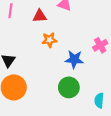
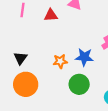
orange star: (49, 40) -> (60, 61), moved

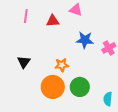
blue star: (84, 57) -> (85, 40), moved
orange circle: (26, 84) -> (53, 87), moved

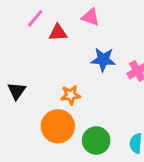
pink line: (26, 16) -> (35, 18), moved, turned 32
green circle: (80, 87) -> (96, 140), moved

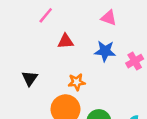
pink triangle: (90, 17) -> (109, 18), moved
red triangle: (58, 33) -> (65, 41), moved

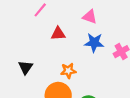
pink triangle: (109, 18) -> (90, 17), moved

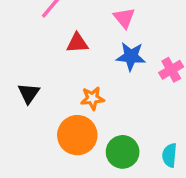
pink triangle: (90, 17) -> (124, 18), turned 32

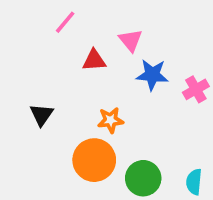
pink triangle: (124, 18) -> (130, 40), moved

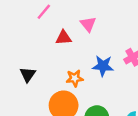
blue star: (152, 75) -> (103, 66), moved

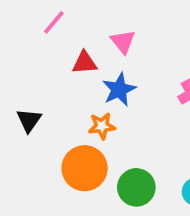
blue star: (103, 66) -> (119, 90), moved, turned -30

